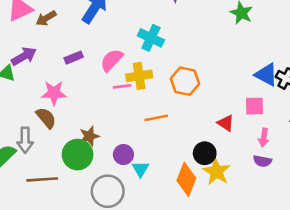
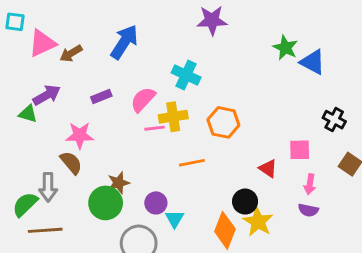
blue triangle: (266, 75) -> (313, 62), moved
brown line: (42, 179) -> (45, 230), moved

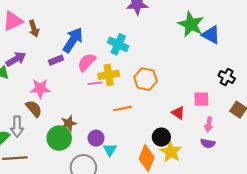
blue arrow: (124, 42) -> (73, 40), moved
green star: (285, 48) -> (191, 24), size x1.4
brown arrow: (71, 53) -> (34, 29), turned -77

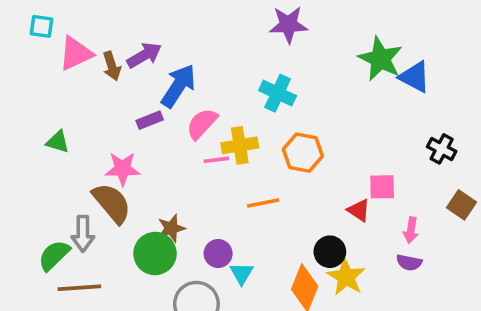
cyan cross: (118, 44) -> (278, 93), moved
purple arrow: (16, 59) -> (144, 55), moved
pink square: (201, 99) -> (382, 187), moved
brown semicircle: (34, 109) -> (112, 203), size x1.4

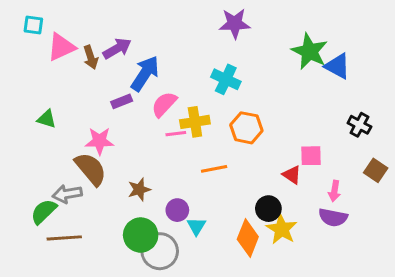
gray arrow: (83, 234) -> (67, 194), turned 80
green circle: (155, 254) -> (141, 235), moved
purple semicircle: (409, 263) -> (333, 217), size x1.4

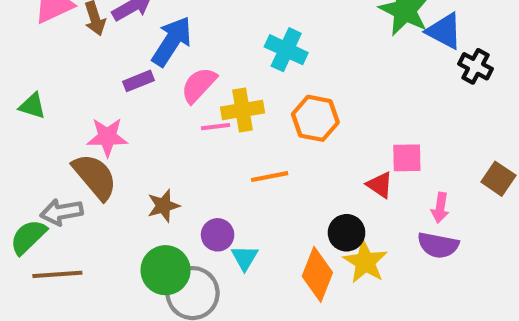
black cross: (359, 125) -> (475, 66), moved

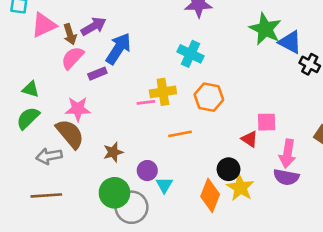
pink semicircle: (199, 85) -> (73, 58), moved
pink arrow: (440, 208) -> (287, 153), size x1.5
green semicircle: (28, 237) -> (28, 118), moved

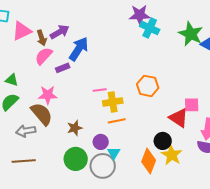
cyan cross: (191, 54) -> (150, 28), moved
yellow cross: (163, 92) -> (113, 102), moved
orange line: (180, 134) -> (117, 121), moved
red triangle: (249, 139) -> (179, 118), size x1.5
gray circle: (132, 207) -> (103, 166), moved

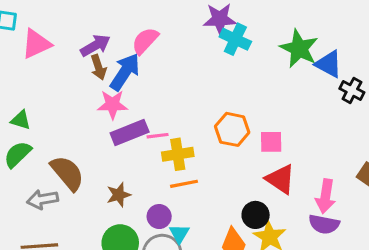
brown arrow: (42, 38) -> (98, 67), moved
pink semicircle: (44, 56) -> (145, 41), moved
purple rectangle: (63, 68) -> (130, 133), moved, size x1.6
pink star: (48, 95) -> (112, 105), moved
pink square: (192, 105) -> (271, 142), moved

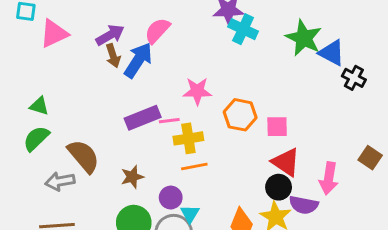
pink star: (112, 105) -> (197, 91), moved
black circle: (256, 215) -> (279, 187), moved
purple semicircle: (324, 224) -> (304, 205), moved

